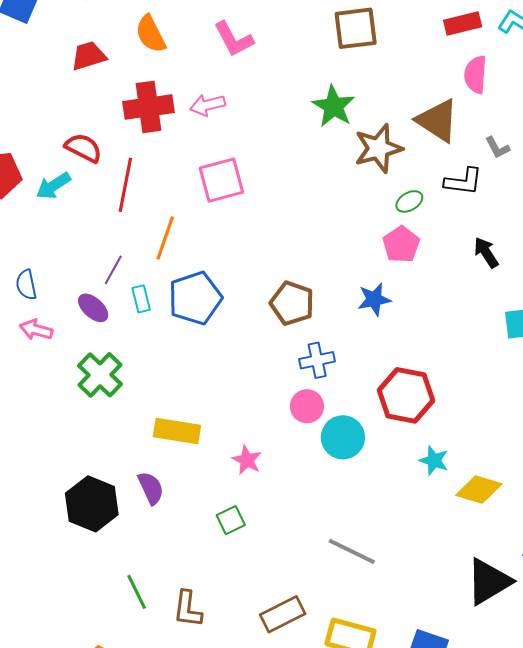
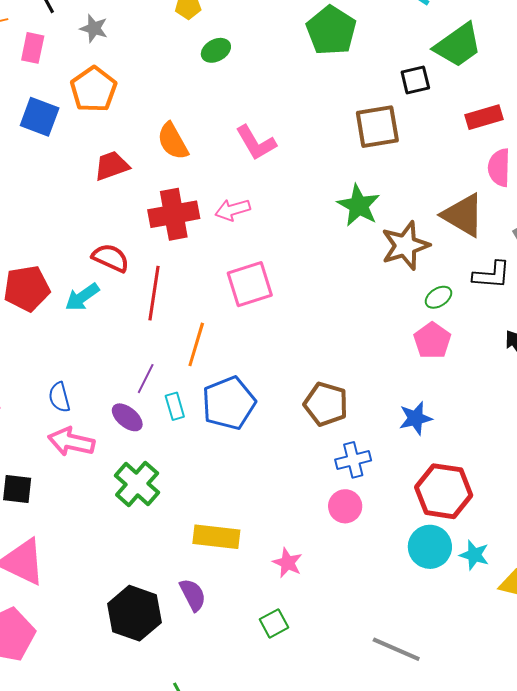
blue star: (374, 299) -> (416, 418), moved
pink arrow: (36, 330) -> (71, 442), size x1.4
cyan circle: (343, 437) -> (430, 547), moved

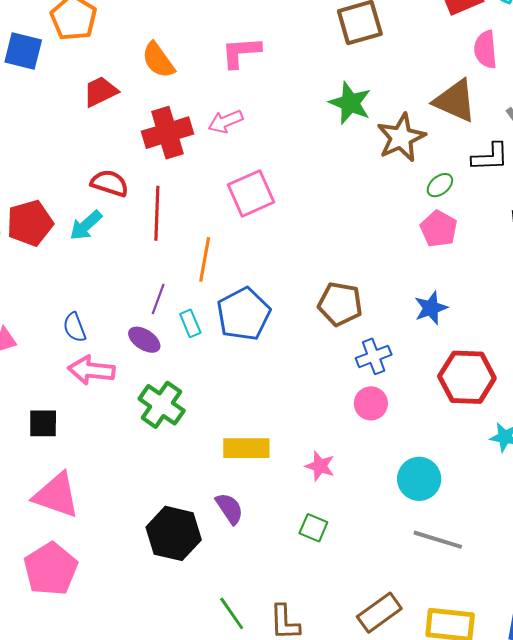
pink L-shape: (256, 143) -> (241, 52), turned 123
cyan circle: (430, 547) -> (419, 479), moved
green square: (274, 623) -> (313, 528), turned -32

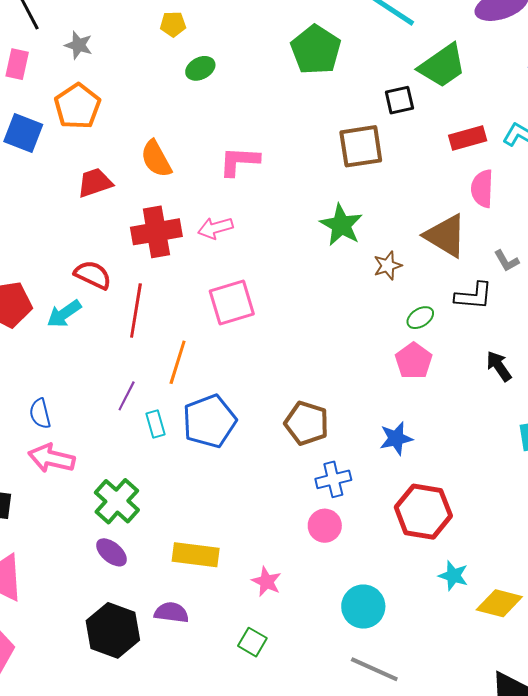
brown star: (401, 138) -> (388, 266), size x0.6
purple ellipse: (144, 340) -> (111, 552), moved
purple semicircle: (229, 509) -> (171, 613), turned -56

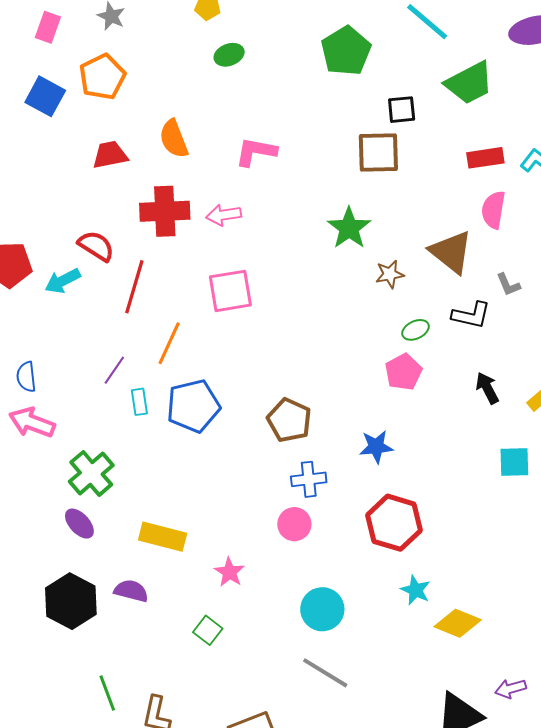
black square: (399, 100) -> (402, 110), moved

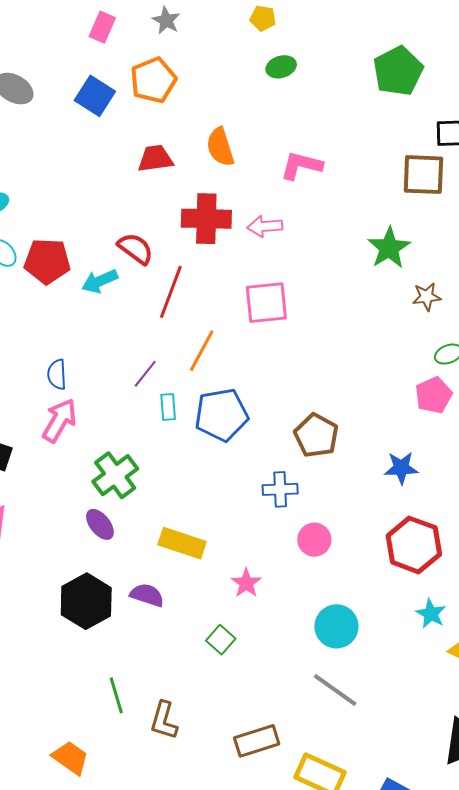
pink arrow: (32, 423) -> (59, 420), turned 96
blue cross: (309, 479) -> (280, 489), moved

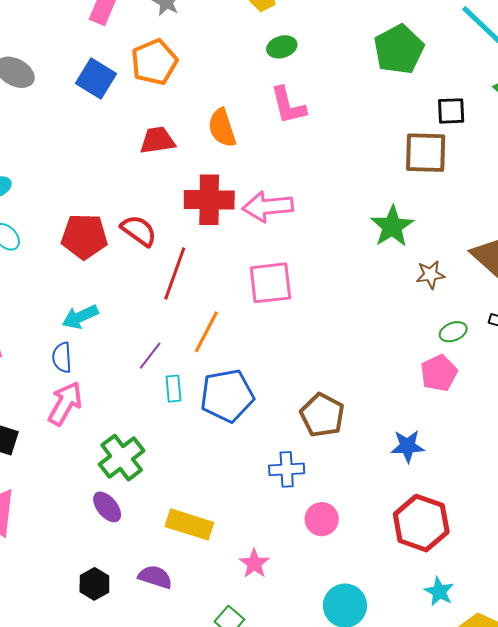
pink L-shape: (301, 165) -> (288, 105), moved, turned -117
pink arrow: (265, 226) -> (268, 207), size x1.4
red pentagon: (47, 261) -> (84, 236), moved
cyan arrow: (100, 281) -> (80, 317), moved
black hexagon: (86, 601) -> (94, 584), size x0.6

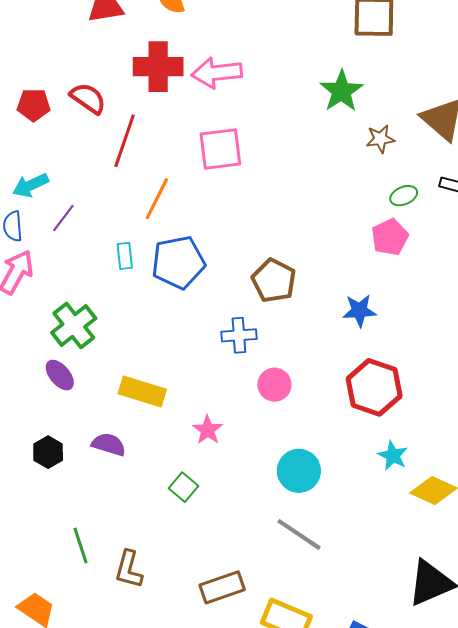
red pentagon: (84, 236) -> (34, 105), size x0.7
purple line: (150, 356) -> (63, 218), moved

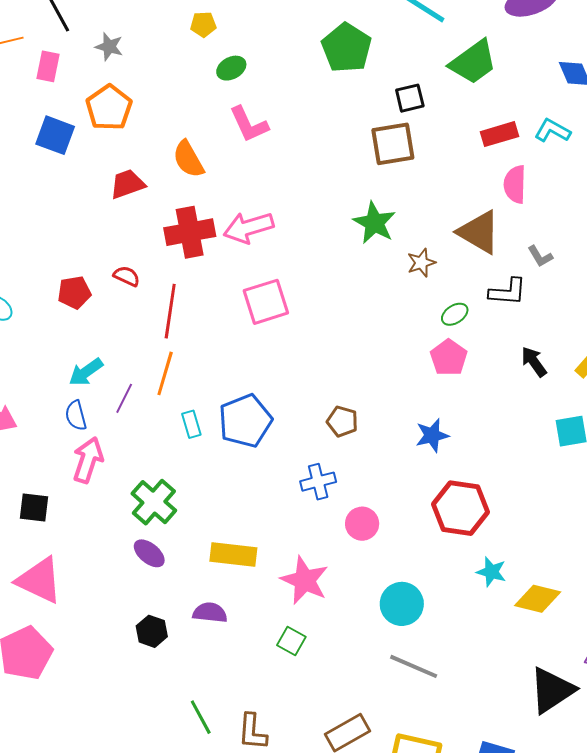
red semicircle: (88, 98) -> (127, 276), size x0.7
orange line: (157, 199) -> (165, 373), moved
brown pentagon: (274, 281) -> (342, 421), size x0.7
pink star: (208, 430) -> (305, 580), size x1.6

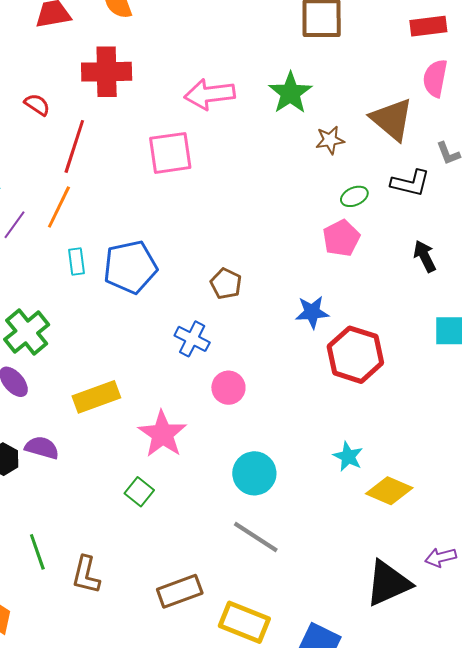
pink arrow: (249, 227) -> (210, 94), moved
blue cross: (318, 482) -> (192, 339), turned 32
red hexagon: (460, 508) -> (355, 355), moved
yellow rectangle: (233, 555) -> (96, 397), turned -36
purple semicircle: (210, 613) -> (42, 448), moved

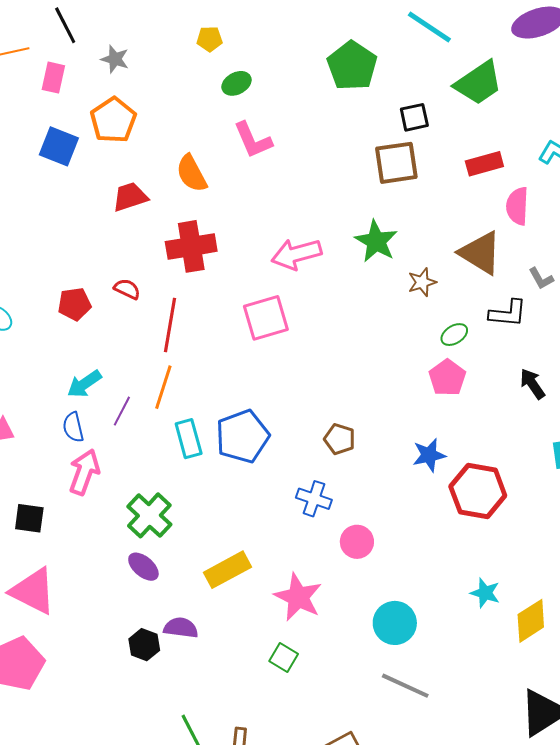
red rectangle: (428, 26) -> (484, 164), moved
cyan rectangle: (77, 261) -> (189, 439), size x1.4
yellow diamond: (389, 491) -> (531, 621), turned -48

